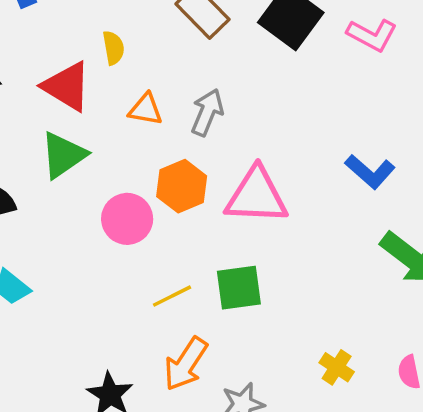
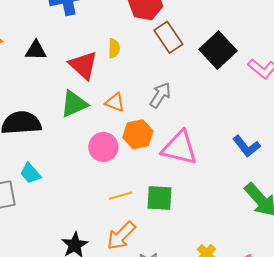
orange triangle: (146, 109) -> (115, 102), moved

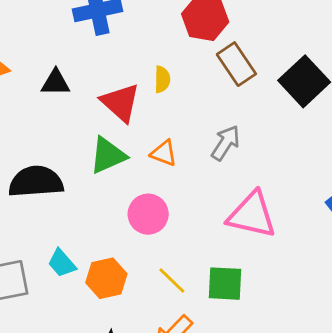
orange hexagon: (138, 134) -> (106, 278), moved
cyan trapezoid: (30, 173) -> (62, 263), moved
yellow line: (121, 196) -> (172, 280), turned 60

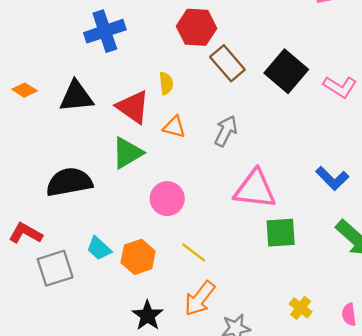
black triangle: (56, 83) -> (76, 96), size x1.4
orange triangle: (164, 153) -> (174, 127), moved
green square: (225, 284) -> (281, 233), moved

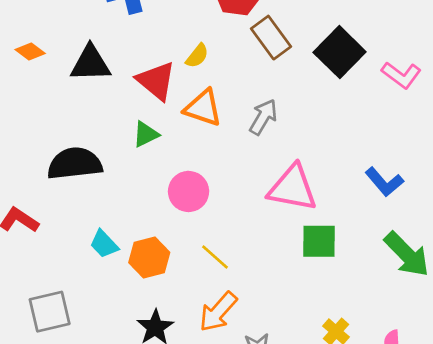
yellow semicircle: (166, 83) -> (197, 56), turned 40
orange triangle: (174, 127) -> (203, 108), size x1.4
green triangle: (127, 153) -> (146, 134), size x0.7
gray square: (55, 268) -> (50, 312), moved

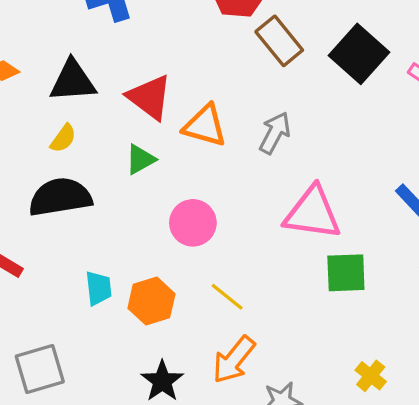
yellow semicircle: (197, 56) -> (63, 138), moved
cyan trapezoid: (104, 244) -> (99, 288), turned -140

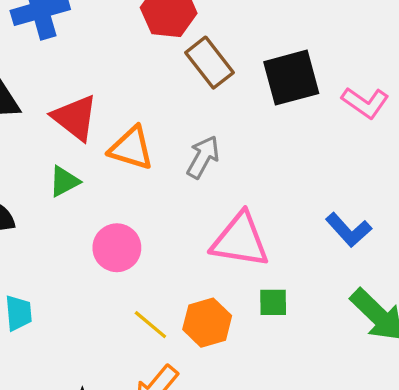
black square: (359, 54) -> (291, 78), turned 32
green square: (346, 273) -> (273, 302), size x0.7
orange hexagon: (151, 301) -> (207, 323), moved

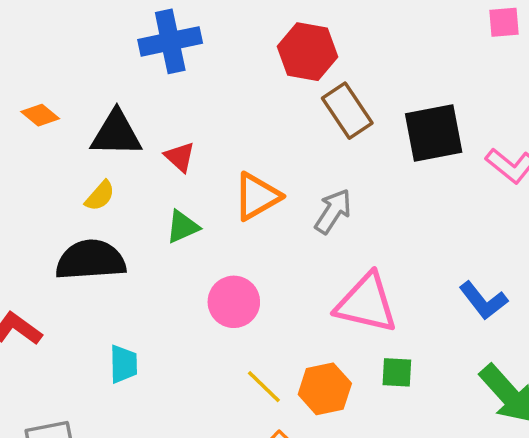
red triangle: (75, 118) -> (180, 157), moved, size x0.6
orange triangle: (131, 148) -> (257, 196), turned -51

